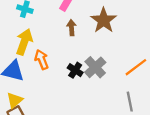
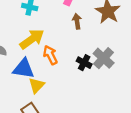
yellow arrow: (24, 42) -> (32, 39), turned 40
yellow triangle: (15, 100) -> (37, 85), moved

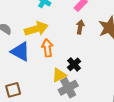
gray cross: (104, 58) -> (68, 88), moved
yellow triangle: (37, 85) -> (59, 75), moved

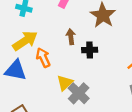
brown arrow: (80, 27) -> (71, 37), moved
black cross: (74, 64) -> (90, 50), moved, turned -32

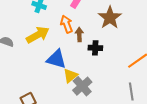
orange arrow: (43, 58) -> (67, 24), moved
blue triangle: (16, 70) -> (56, 59), moved

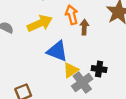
black cross: (95, 48) -> (99, 69), moved

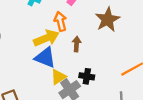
yellow arrow: (40, 23) -> (46, 38), moved
brown arrow: (84, 27) -> (77, 44), moved

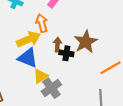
brown star: (107, 20) -> (86, 42), moved
black cross: (87, 76) -> (66, 53), moved

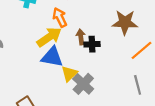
brown star: (86, 42) -> (125, 22), moved, turned -30

